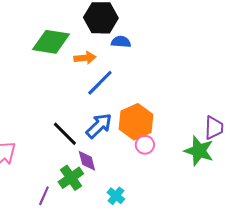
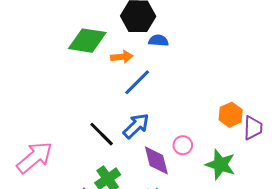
orange hexagon: (136, 122) -> (231, 115), moved, size x0.7
green star: (199, 151) -> (220, 165), moved
purple diamond: (87, 161) -> (156, 160), moved, size x1.4

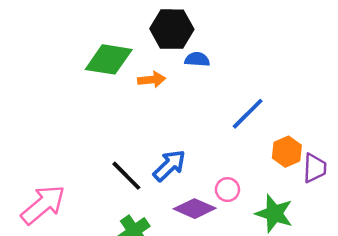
blue line: (137, 82) -> (248, 114), moved
purple diamond: (156, 160) -> (195, 209), turned -52

